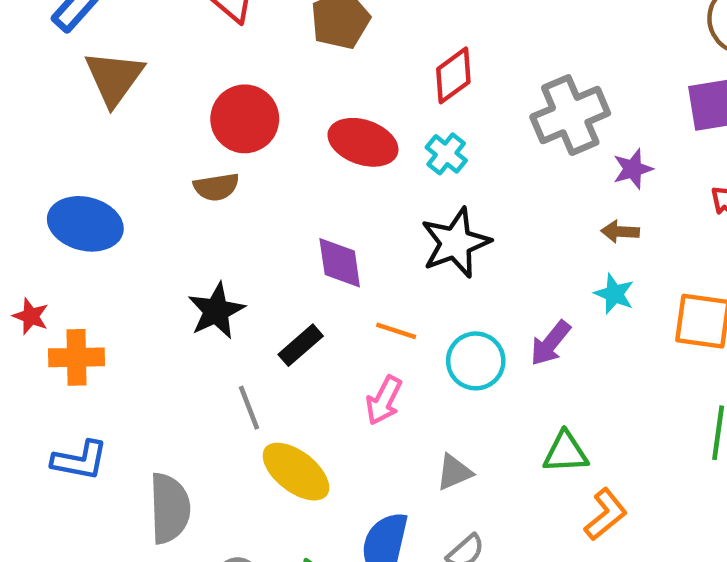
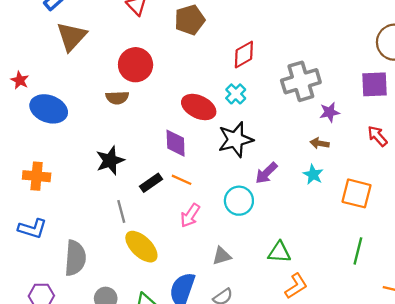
red ellipse: (363, 142) -> (199, 107), moved
red star: (31, 316) -> (20, 80), moved
orange line: (396, 331) -> (182, 180), moved
purple arrow: (550, 343) -> (266, 173), moved

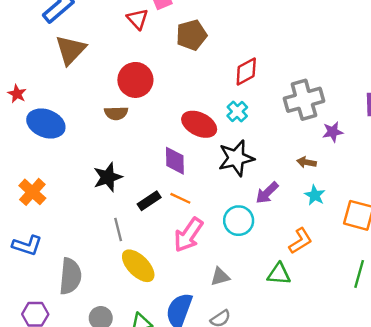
brown arrow: (320, 143) -> (306, 162), moved
orange cross: (37, 176) -> (32, 192), turned 36
pink arrow: (190, 215) -> (188, 235), size x1.4
orange L-shape: (296, 286) -> (301, 241), moved

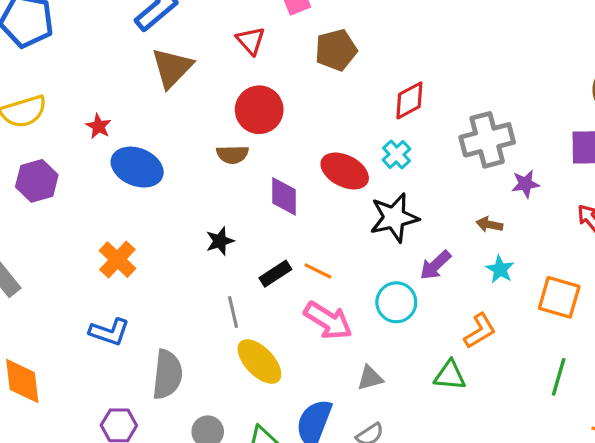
red triangle: (138, 19) -> (251, 41), moved
purple diamond: (175, 161) -> (284, 196), moved
black star: (108, 177) -> (220, 241), size x0.7
pink arrow: (188, 235) -> (328, 321), turned -93

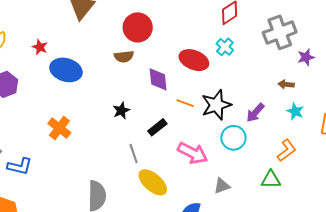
black star: (394, 218) -> (216, 105), moved
orange line: (318, 271) -> (185, 103), moved
blue L-shape: (109, 332) -> (20, 166), moved

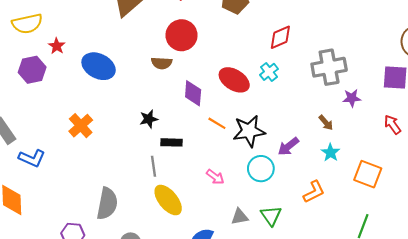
red star: (40, 47) -> (57, 46), moved
brown arrow: (286, 84) -> (326, 123), turned -147
black rectangle: (157, 127) -> (172, 142), moved, turned 30
pink arrow: (193, 153) -> (215, 177), size x0.6
green triangle: (271, 180) -> (271, 216), moved, turned 45

